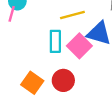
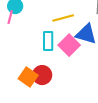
red circle: (63, 80) -> (42, 75), moved

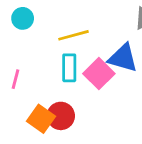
pink line: (10, 17) -> (16, 79), moved
yellow line: (63, 18) -> (74, 35), moved

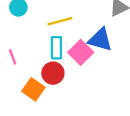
pink line: (16, 79) -> (13, 57), turned -35
red circle: (61, 116) -> (53, 73), moved

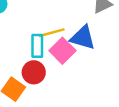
yellow line: (60, 21) -> (52, 33), moved

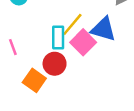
yellow line: (52, 33) -> (72, 24), turned -35

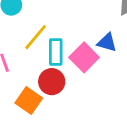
yellow line: (72, 24) -> (36, 37), moved
blue triangle: (103, 29) -> (107, 43), size x0.7

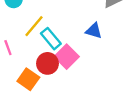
cyan rectangle: (56, 52) -> (51, 39), turned -40
pink square: (84, 57) -> (67, 57), moved

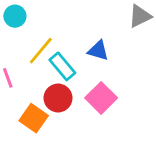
blue triangle: (94, 31) -> (98, 51), moved
pink square: (67, 57) -> (101, 98), moved

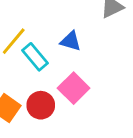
red circle: (58, 98) -> (41, 105), moved

